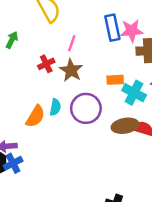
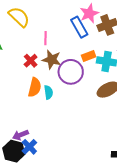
blue rectangle: (112, 28) -> (79, 27), moved
purple circle: (86, 108) -> (71, 72), moved
orange semicircle: (35, 116) -> (35, 87), moved

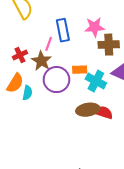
blue rectangle: (79, 27) -> (63, 30), moved
pink line: (45, 38) -> (49, 44), moved

